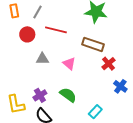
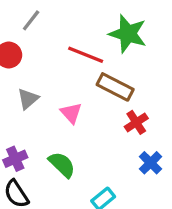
red line: (56, 30) -> (86, 55), moved
gray triangle: (42, 59) -> (28, 99), turned -48

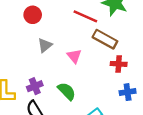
red cross: (136, 122) -> (119, 64), turned 35
blue cross: (151, 163) -> (128, 92), turned 35

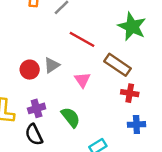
red circle: (33, 15) -> (30, 70), moved
red line: (85, 16) -> (82, 39), moved

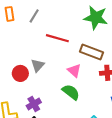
pink triangle: (82, 80) -> (74, 71), moved
green semicircle: (71, 117) -> (71, 92), moved

